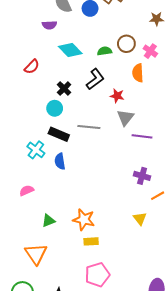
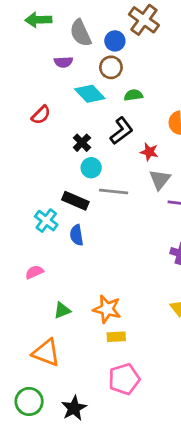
brown circle: (126, 44) -> (111, 67), moved
cyan circle: (55, 108) -> (91, 168), moved
orange triangle: (36, 254) -> (46, 353), turned -35

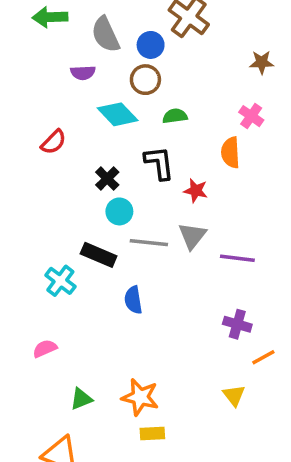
black L-shape: (122, 131) -> (159, 163), turned -60
gray triangle: (160, 180) -> (192, 236), moved
blue semicircle: (77, 235) -> (133, 300), moved

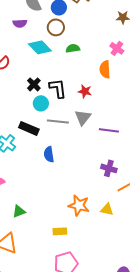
black L-shape: (159, 163) -> (58, 88), moved
yellow triangle: (234, 395) -> (107, 209), turned -40
orange star: (140, 397) -> (79, 205), moved

